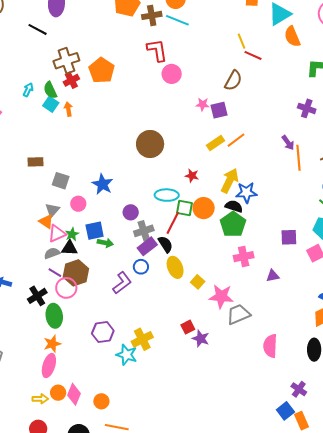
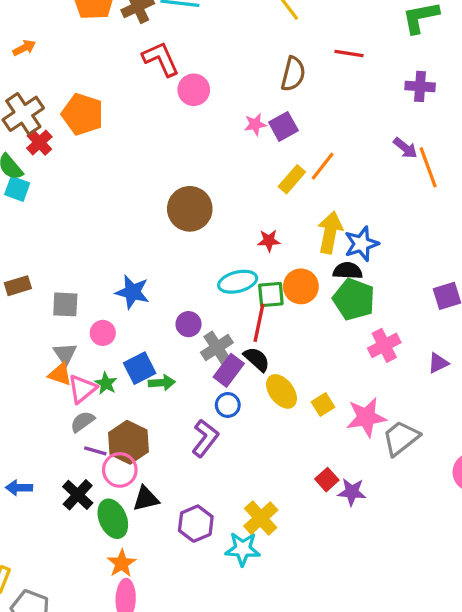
red line: (253, 55) -> (349, 53), moved
orange arrow: (68, 109) -> (24, 48), moved, turned 88
black triangle: (70, 248) -> (146, 499), moved
yellow square: (198, 282) -> (323, 405), turned 32

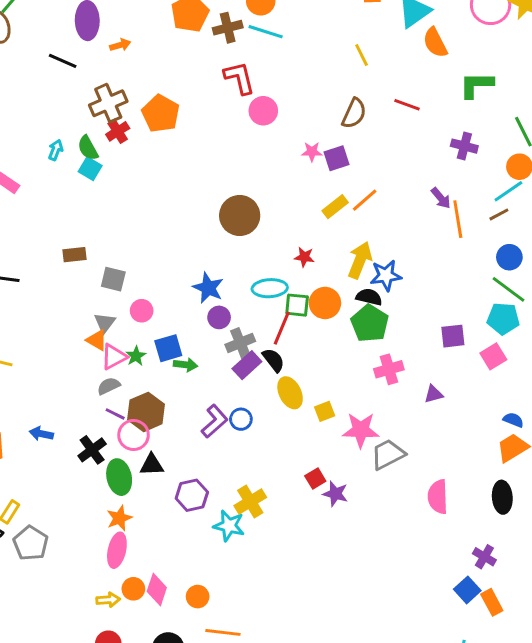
blue star: (132, 292) -> (208, 288), moved
blue circle: (228, 405) -> (241, 419), moved

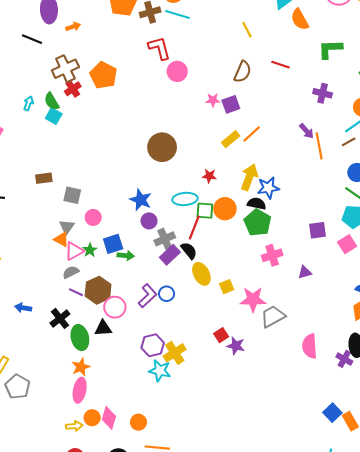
pink circle: (134, 435) -> (115, 307), moved
purple hexagon: (192, 495) -> (153, 345), moved
purple cross: (484, 557) -> (344, 359), moved

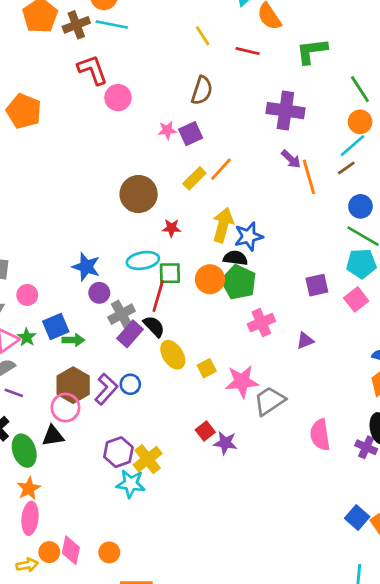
red line: (281, 65) -> (248, 51), moved
purple cross: (323, 93) -> (285, 111), moved, size x1.5
brown circle: (162, 147) -> (139, 194), moved
orange circle: (225, 209) -> (210, 279), moved
brown hexagon: (98, 290) -> (73, 385), moved

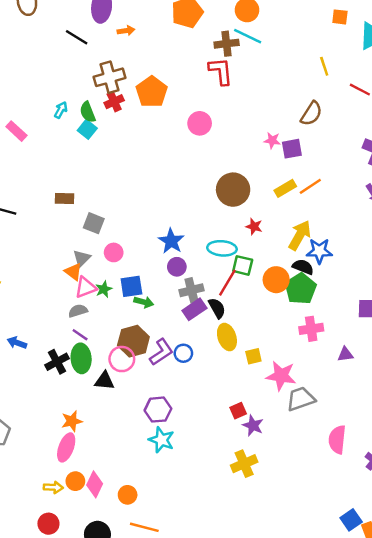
brown cross: (76, 25) -> (227, 44), moved
pink circle: (118, 98) -> (200, 123), moved
green ellipse: (24, 451) -> (81, 358), moved
yellow cross: (148, 459) -> (244, 464), moved

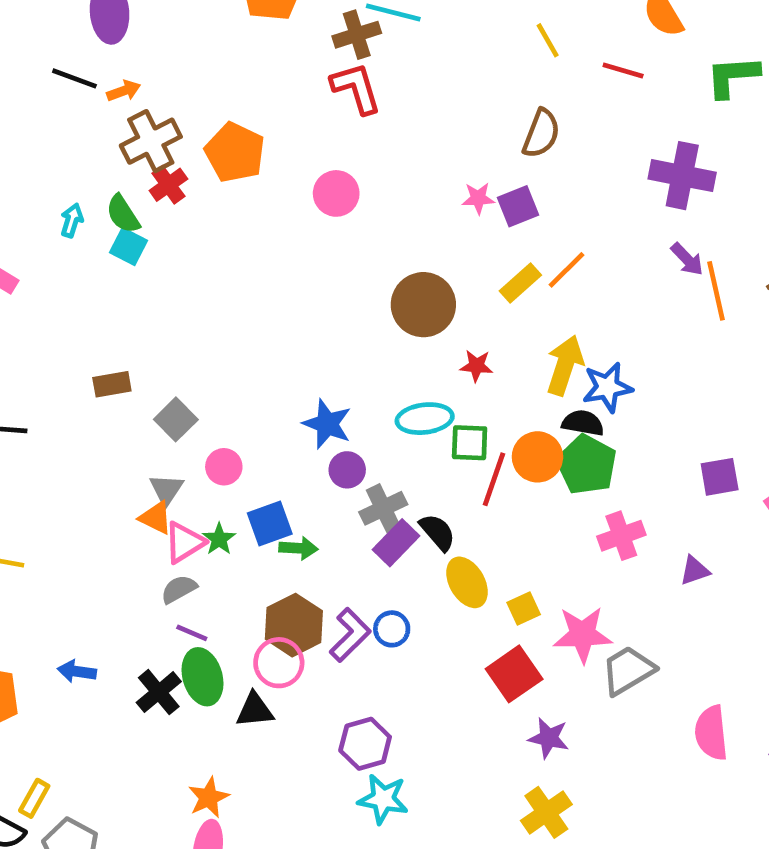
orange arrow: (126, 31) -> (124, 91), moved
gray square: (94, 223) -> (176, 419), turned 35
red line: (227, 283) -> (494, 479), moved
red square: (238, 411) -> (514, 674), moved, size x1.6

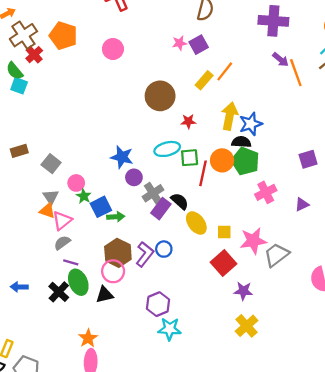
green star: (219, 539) -> (84, 196), moved
yellow square: (524, 609) -> (224, 232), turned 32

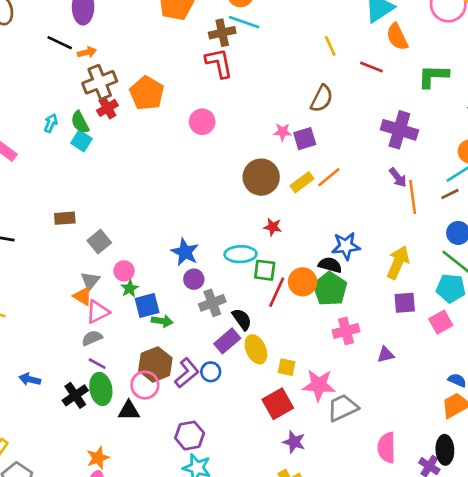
brown circle: (160, 96) -> (261, 177), moved
yellow arrow: (230, 116) -> (398, 262), moved
purple rectangle: (161, 209) -> (227, 341), moved

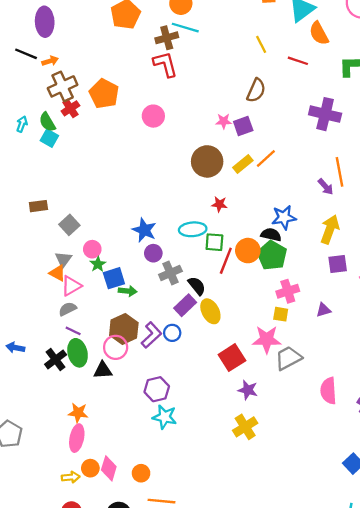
purple arrow: (398, 177) -> (326, 187), moved
yellow square: (287, 367) -> (281, 314), moved
orange star: (98, 458) -> (78, 413), turned 30

